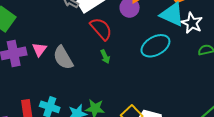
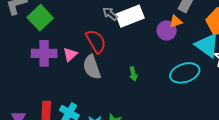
red semicircle: (101, 29) -> (96, 41), moved

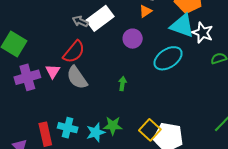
purple circle: (167, 31) -> (133, 39), moved
red semicircle: (96, 41) -> (74, 52), turned 85
green arrow: (133, 74) -> (122, 84), moved, turned -144

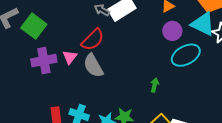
purple circle: (133, 39) -> (172, 31), moved
green arrow: (122, 84) -> (155, 85), moved

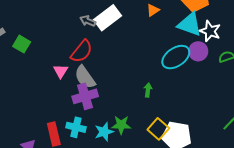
green square: (34, 26) -> (22, 44), size x0.7
purple circle: (172, 31) -> (198, 51), moved
purple cross: (44, 61) -> (85, 96), moved

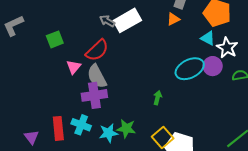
cyan triangle: (190, 24) -> (208, 38), size x0.6
green square: (22, 44) -> (55, 39), moved, turned 30

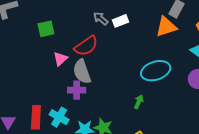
orange triangle: (173, 19) -> (166, 27), size x1.6
white rectangle: (127, 20) -> (120, 21), size x0.6
cyan ellipse: (190, 69) -> (156, 71), moved
purple cross: (94, 95) -> (77, 90), size x0.7

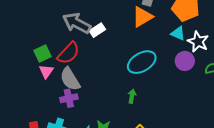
gray arrow: (101, 18) -> (77, 23), size x1.8
white rectangle: (120, 21) -> (97, 30), moved
green square: (46, 29) -> (42, 54), moved

